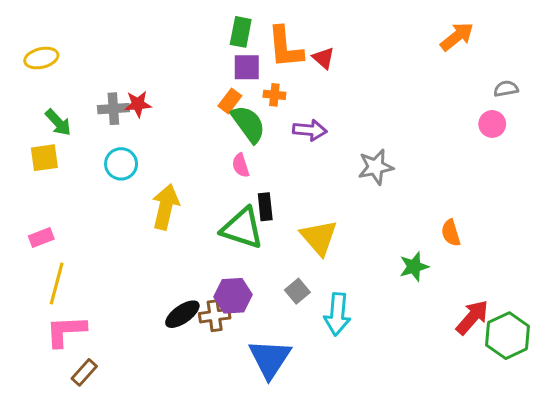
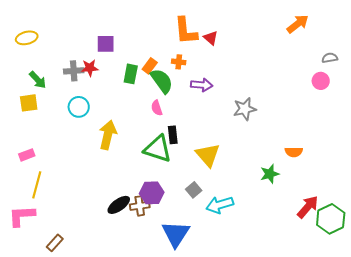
green rectangle: (241, 32) -> (131, 74), moved
purple square: (247, 67) -> (106, 44), moved
orange semicircle: (451, 233) -> (294, 152), turned -72
cyan arrow: (337, 314) -> (220, 205), turned 68
pink L-shape: (66, 331) -> (22, 216), moved

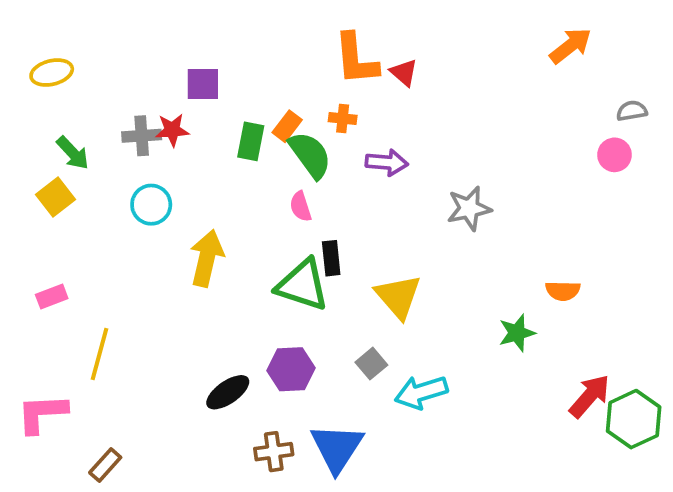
yellow square: (29, 103) -> (55, 197), turned -30
yellow line: (37, 185) -> (100, 354), moved
brown cross: (140, 206) -> (274, 452), moved

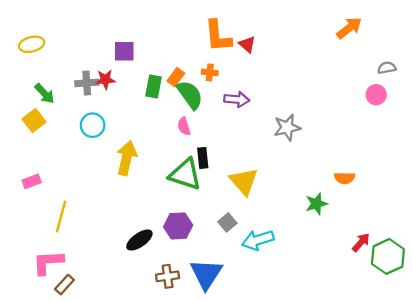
red arrow: (590, 396) -> (361, 242), size x0.7
pink L-shape: (42, 413) -> (48, 262), moved

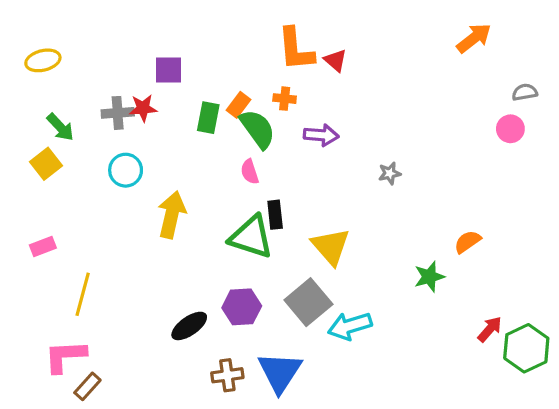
gray star: (287, 128) -> (390, 173), size x0.6
orange semicircle: (345, 178) -> (467, 242), turned 144
gray square: (227, 222) -> (308, 302), size x1.8

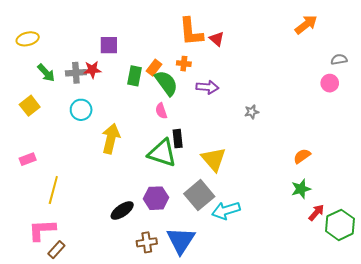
green arrow: (60, 127) -> (46, 73), moved
green star: (429, 277) -> (301, 189), moved

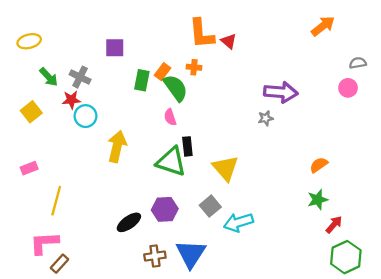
red star: (92, 70) -> (71, 100), moved
gray cross: (76, 73) -> (80, 77), turned 30
purple arrow: (207, 87) -> (281, 92), moved, size x1.4
gray square: (199, 195) -> (210, 206), size x0.7
green hexagon: (340, 225) -> (346, 257), moved

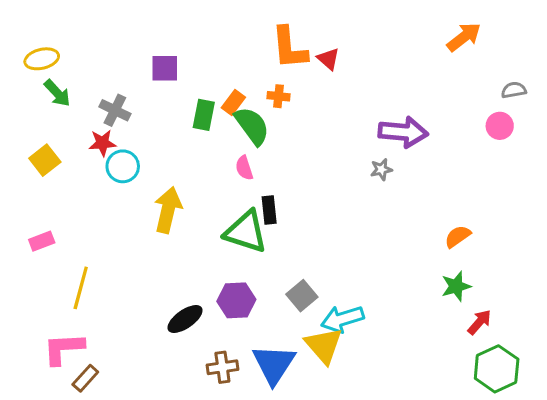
green arrow: (49, 77) -> (57, 93), moved
yellow triangle: (225, 168) -> (324, 345), moved

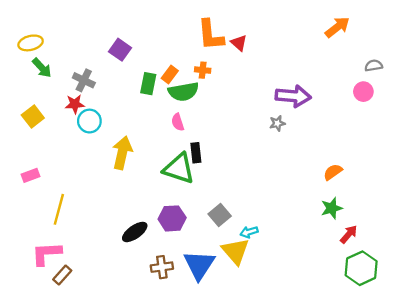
purple square: (165, 68) -> (120, 50), turned 35
green semicircle: (252, 126) -> (183, 92), turned 116
cyan arrow: (342, 319) -> (249, 232), size x0.6

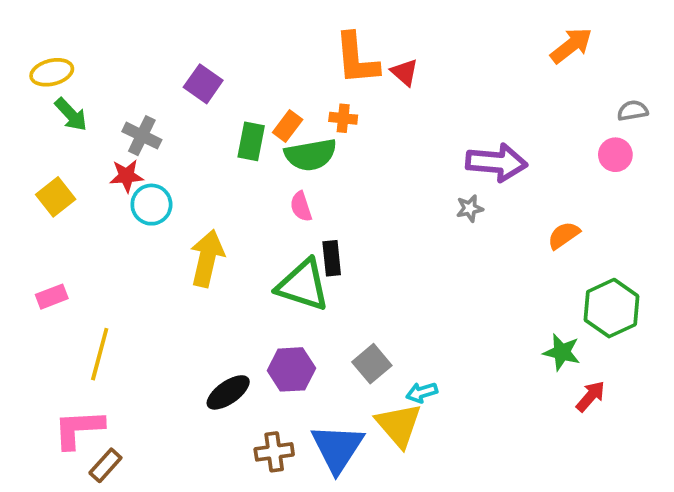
orange semicircle: (333, 172) -> (564, 235), moved
green star: (332, 208) -> (562, 352), turned 30
green hexagon: (361, 268) -> (612, 308), moved

